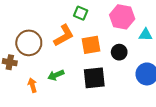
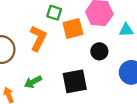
orange L-shape: (64, 35) -> (38, 38), turned -30
orange square: (91, 45) -> (73, 29), moved

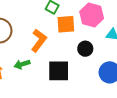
orange L-shape: (38, 38) -> (39, 40), moved

